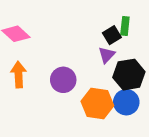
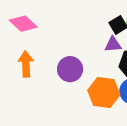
purple triangle: (107, 55) -> (113, 44), turned 42

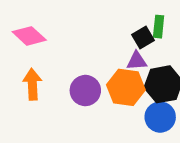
orange hexagon: (104, 93) -> (126, 87), moved

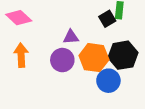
purple triangle: (137, 61) -> (71, 37), moved
blue circle: (160, 117) -> (108, 81), moved

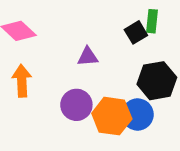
orange hexagon: (94, 58) -> (112, 116), moved
purple circle: (62, 60) -> (76, 105), moved

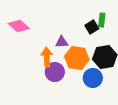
orange arrow: (22, 81) -> (47, 57), moved
orange hexagon: (112, 116) -> (77, 58), moved

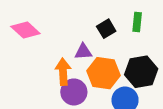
black square: (92, 27) -> (106, 29), moved

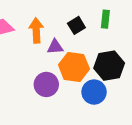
orange arrow: (63, 72) -> (36, 30), moved

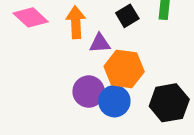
black hexagon: (109, 66) -> (169, 103), moved
blue circle: (94, 92) -> (114, 101), moved

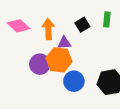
orange hexagon: (124, 69) -> (59, 60), moved
purple circle: (89, 92) -> (40, 64), moved

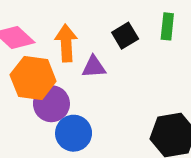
orange hexagon: (59, 60) -> (33, 78), moved
blue circle: (74, 81) -> (74, 133), moved

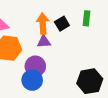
orange arrow: (66, 43) -> (43, 24), moved
purple circle: (51, 104) -> (35, 66), moved

